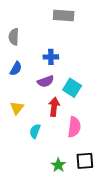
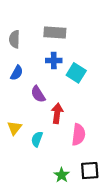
gray rectangle: (64, 16) -> (55, 32), moved
purple semicircle: (46, 81) -> (38, 94), moved, turned 77
cyan square: (72, 88) -> (76, 73), moved
yellow triangle: (17, 108) -> (14, 128), moved

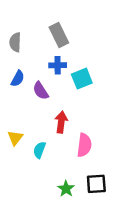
gray rectangle: (55, 32) -> (59, 35), turned 60
cyan square: (76, 73) -> (82, 79), turned 36
purple semicircle: (38, 94) -> (41, 91), moved

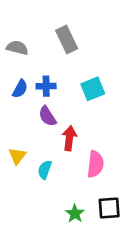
gray semicircle: (15, 42) -> (17, 48), turned 102
blue cross: (58, 65) -> (46, 86), moved
purple semicircle: (41, 91) -> (47, 116), moved

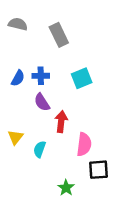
gray semicircle: (17, 48) -> (18, 24), moved
black square: (109, 208) -> (99, 170), moved

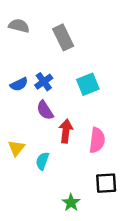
blue cross: (41, 76) -> (44, 82), turned -35
blue semicircle: (18, 78) -> (19, 84), turned 35
pink semicircle: (84, 144) -> (97, 140), moved

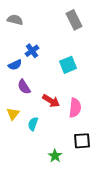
gray rectangle: (63, 37) -> (74, 20), moved
blue cross: (44, 82) -> (32, 51), moved
purple semicircle: (45, 110) -> (24, 87), moved
red arrow: (66, 131) -> (51, 101), turned 114

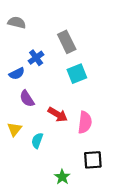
gray rectangle: (74, 20) -> (67, 42), moved

